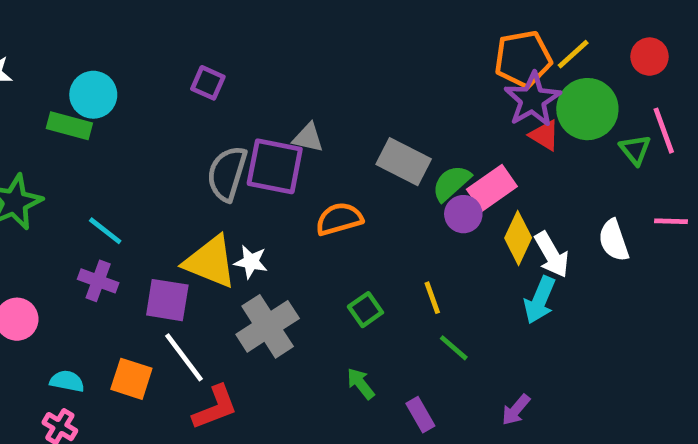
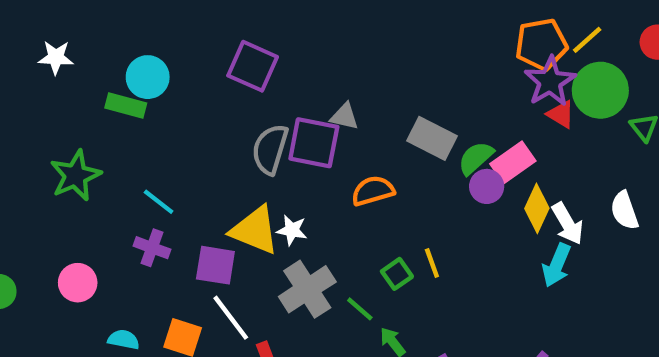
purple square: (208, 83) -> (253, 66), size x1.6
yellow line: (432, 298) -> (432, 263), moved
green line: (454, 348) -> (360, 309), moved

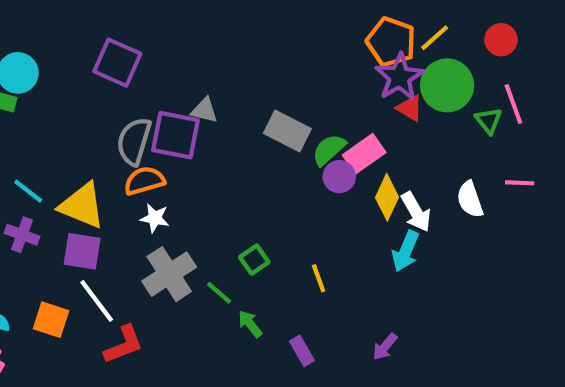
orange pentagon: (541, 44) -> (391, 42), turned 30
orange semicircle: (373, 191) -> (144, 181), moved
yellow triangle: (255, 230) -> (82, 206), moved
yellow line: (432, 263) -> (319, 278), moved

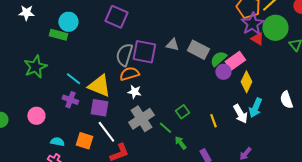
gray triangle: (204, 110) -> (172, 45), moved
white semicircle: (470, 199) -> (286, 100), moved
white arrow: (416, 212) -> (240, 114), moved

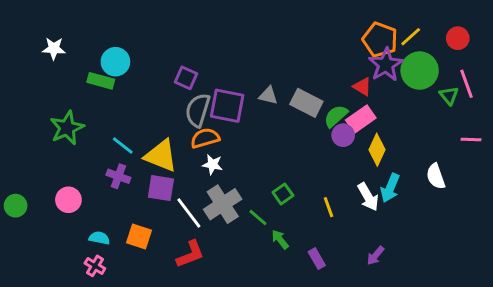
purple square: (116, 17) -> (186, 78), moved, size x0.7
red triangle: (257, 39) -> (362, 87), moved
white line: (106, 132) -> (189, 213), moved

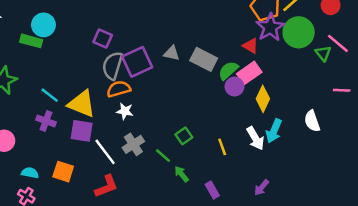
pink line: (467, 84) -> (338, 43), turned -30
purple square: (227, 106) -> (137, 62), turned -36
gray cross: (223, 204) -> (133, 144), size x0.7

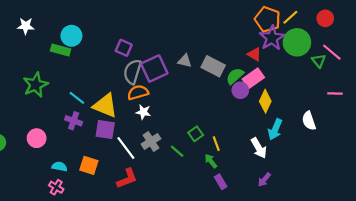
white arrow: (255, 138) -> (259, 148), moved
yellow line: (222, 147) -> (216, 144), moved
green arrow: (181, 174) -> (211, 161), moved

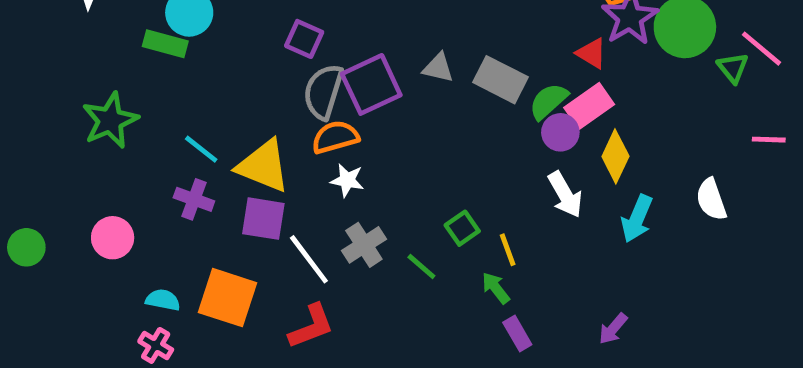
white arrow: (259, 148) -> (565, 195), moved
orange square: (89, 165) -> (228, 298), size x1.4

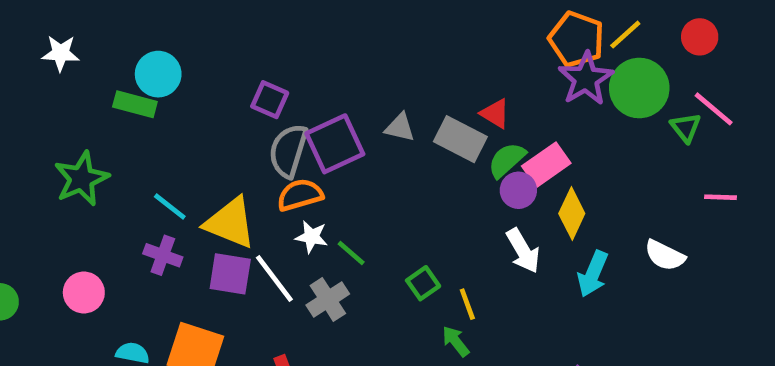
red triangle: (591, 53) -> (495, 114), moved
white semicircle: (711, 199) -> (665, 255), turned -45
white line: (309, 259) -> (274, 279), moved
green line: (421, 266) -> (351, 253), moved

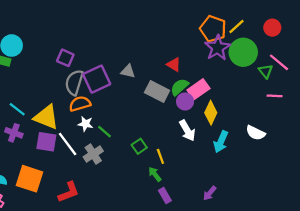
gray rectangle: (460, 139) -> (157, 91), moved
pink line: (721, 197) -> (275, 96), moved

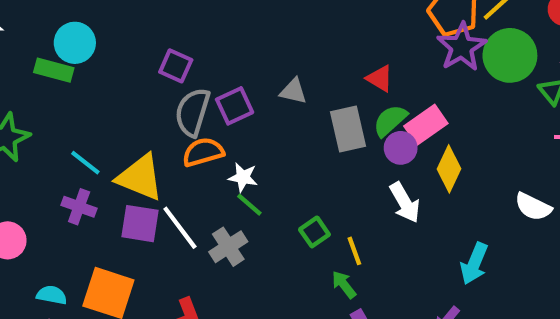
purple square: (97, 79) -> (235, 106), size x0.7
gray rectangle: (157, 91) -> (348, 129), turned 50
white star: (85, 124) -> (243, 177), moved
cyan arrow: (221, 142) -> (474, 264), moved

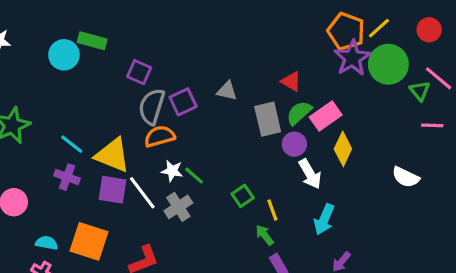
green rectangle: (54, 70) -> (92, 41), moved
purple circle: (401, 148) -> (294, 144), moved
white star: (243, 177) -> (172, 171), moved
cyan arrow: (474, 264) -> (324, 219), moved

